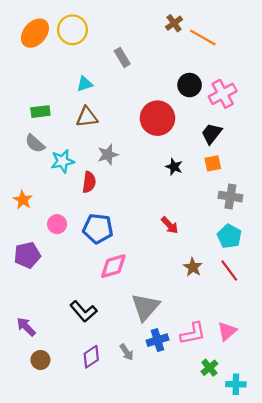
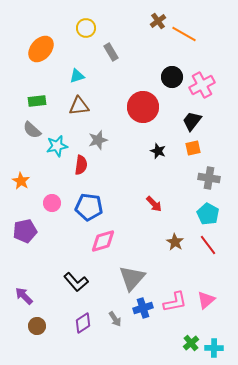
yellow circle: (72, 30) -> (86, 28), moved, size x0.7
orange ellipse: (35, 33) -> (41, 49), moved
green cross: (209, 368) -> (191, 343), moved

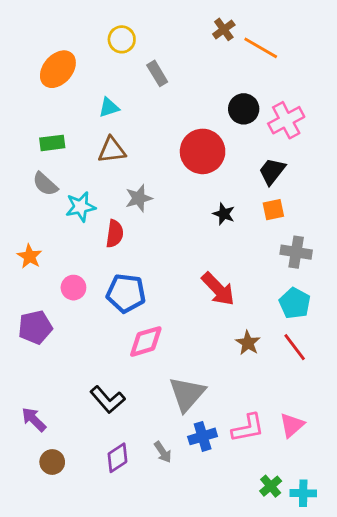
red arrow: (154, 204) -> (218, 289), size x1.5

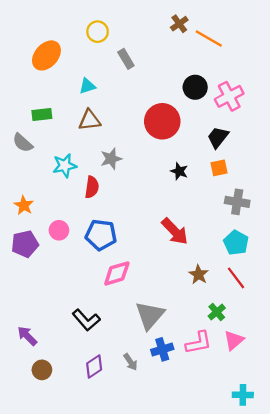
gray semicircle: (45, 184) -> (23, 143), moved
purple pentagon: (35, 327) -> (25, 244), moved
green cross: (271, 486) -> (217, 312), moved

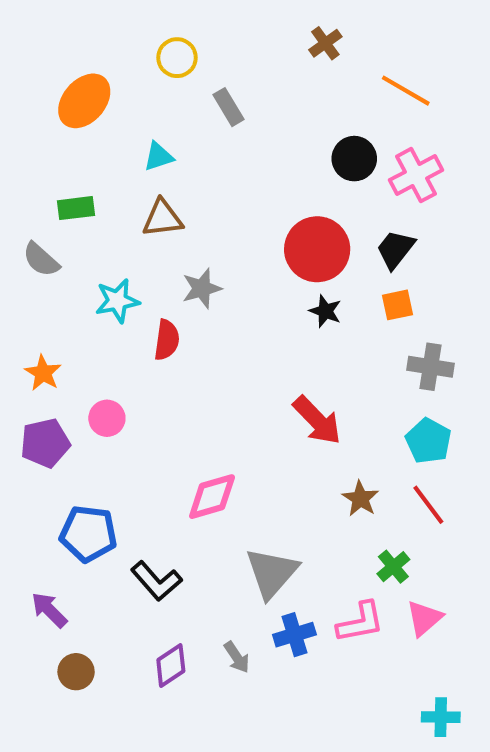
orange line: (209, 38) -> (406, 91), moved
red circle: (162, 121) -> (317, 249), moved
blue pentagon: (101, 235) -> (88, 534), moved

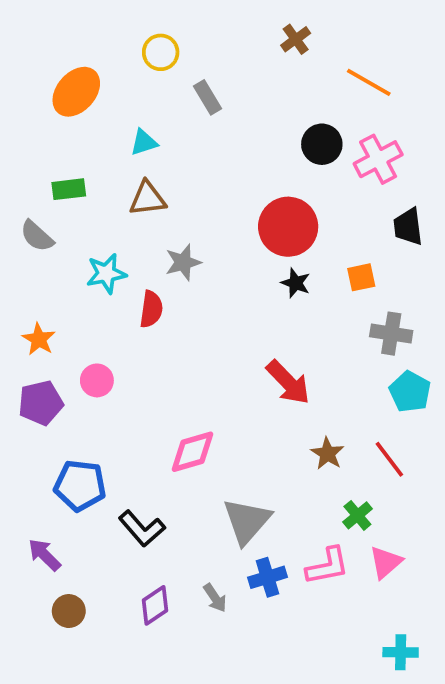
black trapezoid: (395, 249) -> (408, 227), moved, turned -45
cyan pentagon: (428, 441) -> (410, 392), moved

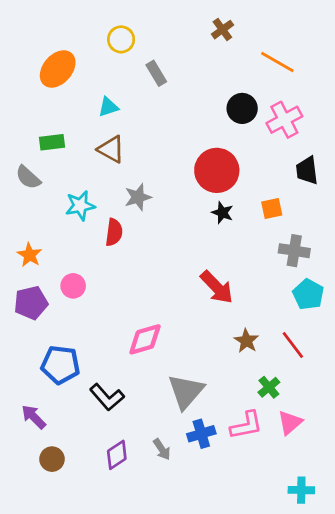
brown triangle: (148, 199) -> (111, 149), turned 36

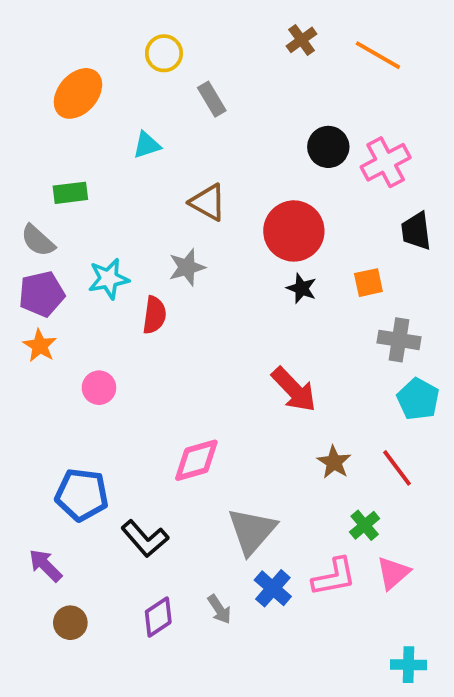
orange line: (277, 62) -> (378, 55), moved
brown triangle: (111, 149) -> (208, 202), moved
purple pentagon: (31, 303) -> (42, 294), moved
blue cross: (201, 434) -> (273, 588), turned -32

